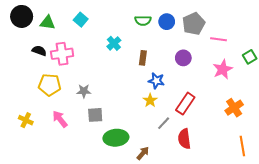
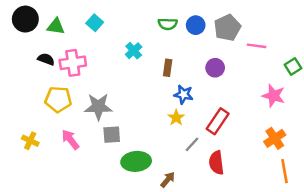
pink star: (223, 69) -> (274, 96), moved, turned -30
gray star: (84, 91) -> (98, 107), size x1.6
orange cross: (234, 108) -> (275, 138), moved

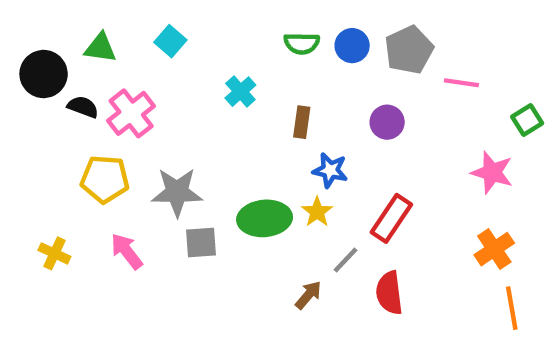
black circle: (25, 19) -> (44, 74), moved
pink cross: (73, 63) -> (131, 113), turned -30
green ellipse: (136, 161) -> (265, 218), moved
brown arrow: (168, 180) -> (308, 295), moved

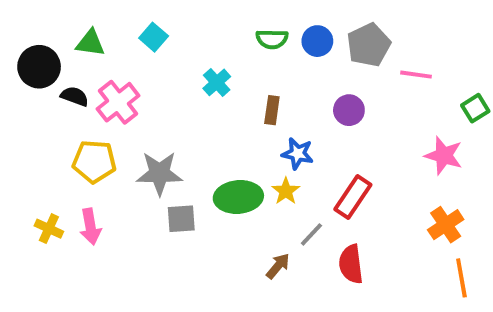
pink arrow: (127, 251) -> (90, 227), moved, turned -152

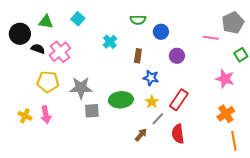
blue circle: (317, 41) -> (161, 32), moved
gray pentagon: (369, 45) -> (233, 23), moved
yellow star: (286, 191) -> (152, 102), moved

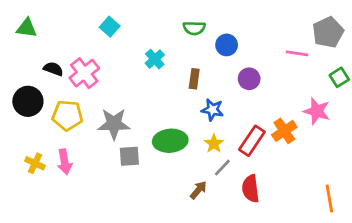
green triangle: (46, 22) -> (27, 28), moved
black circle: (20, 34) -> (28, 101), moved
orange cross: (226, 114) -> (284, 131), moved

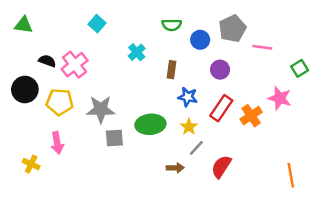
gray pentagon: (328, 32) -> (232, 29), moved
red rectangle: (252, 141) -> (221, 108), moved
yellow cross: (35, 163) -> (31, 164), moved
red semicircle: (251, 189) -> (221, 167), turned 40
brown arrow: (198, 190) -> (175, 168), turned 49

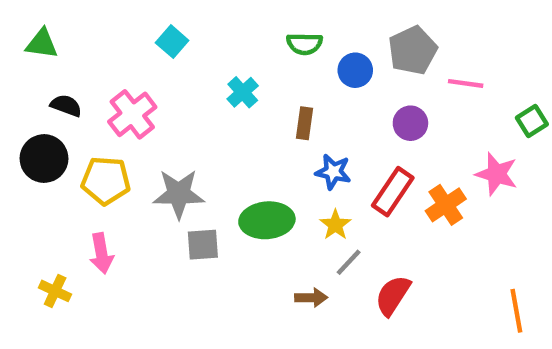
black semicircle: (47, 61) -> (66, 106), moved
purple circle: (220, 70) -> (410, 123), moved

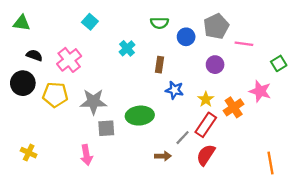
red rectangle: (393, 192) -> (206, 125), moved
yellow star: (335, 225) -> (206, 99), moved
pink arrow: (101, 253) -> (86, 155), moved

